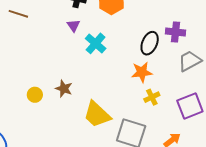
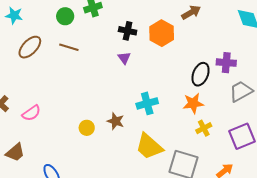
cyan cross: (96, 43) -> (147, 103), moved, turned 35

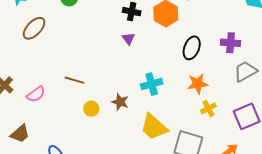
brown line: (69, 47) -> (75, 80), moved
black ellipse: (201, 74) -> (192, 48), moved

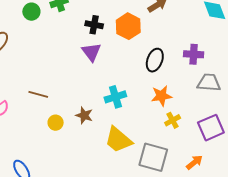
purple triangle: (128, 39) -> (91, 52), size x1.5
gray trapezoid: (245, 71) -> (209, 83), turned 35

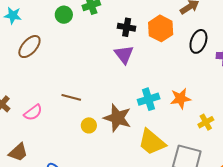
black ellipse: (155, 60) -> (198, 41), moved
orange star: (161, 96) -> (181, 98), moved
brown star: (84, 115) -> (117, 118), size x1.6

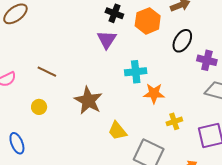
cyan cross: (149, 99) -> (136, 72), moved
yellow circle: (89, 125) -> (39, 107), moved
yellow trapezoid: (152, 142) -> (118, 131), size x0.7

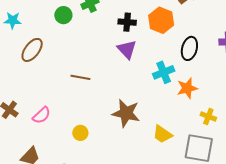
black ellipse: (182, 41) -> (189, 48), moved
brown line: (47, 72) -> (80, 77), moved
yellow cross: (174, 121) -> (208, 116), moved, turned -35

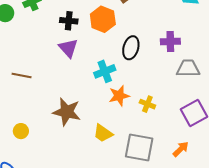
orange star: (187, 88) -> (119, 96), moved
yellow cross: (208, 116) -> (147, 104), moved

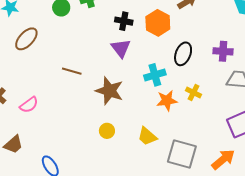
yellow cross: (147, 104) -> (194, 92), moved
brown star: (67, 112) -> (109, 91), moved
yellow circle: (21, 131) -> (107, 131), moved
orange arrow: (181, 149) -> (223, 159), size x1.4

